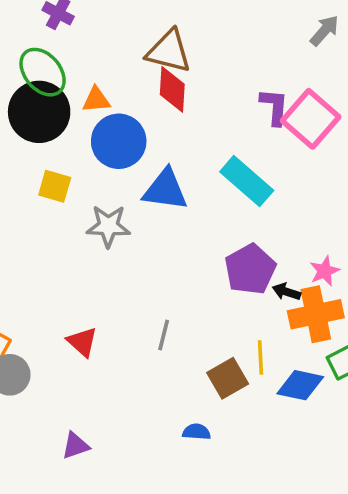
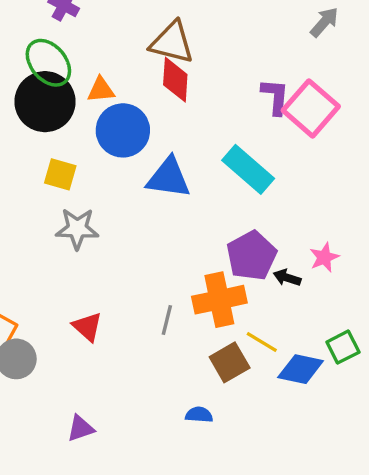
gray star: (108, 226) -> (77, 229), moved
orange cross: (316, 314) -> (219, 300), moved
yellow line: (260, 357) -> (262, 342), turned -56

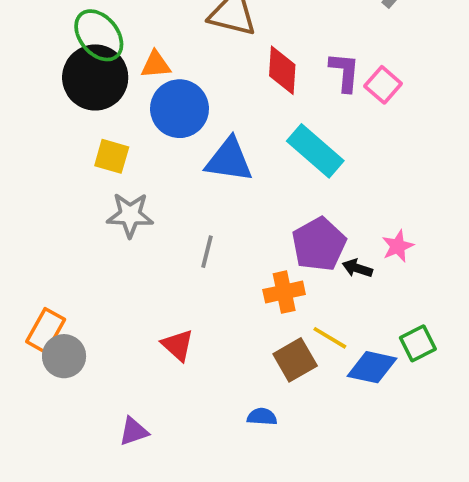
red diamond: (175, 80) -> (282, 70), moved
pink square: (311, 108) -> (383, 85), size x0.6
orange cross: (219, 300) -> (284, 292), size x0.7
gray line: (167, 320) -> (207, 252), moved
red triangle: (87, 327) -> (178, 345), moved

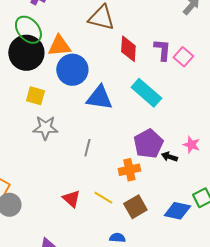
orange triangle: (156, 65) -> (59, 46), size x1.4
pink star: (398, 246) -> (191, 145), turned -30
yellow line: (330, 338) -> (103, 198), moved

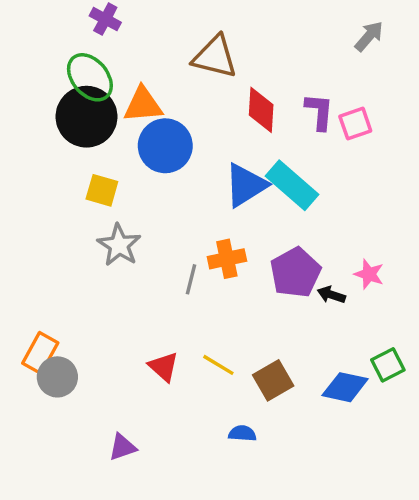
pink square: (183, 57) -> (355, 124), turned 30
blue triangle: (99, 98) -> (246, 185), moved, turned -40
gray star: (45, 128) -> (119, 245), turned 30
orange cross: (129, 170) -> (227, 259), moved

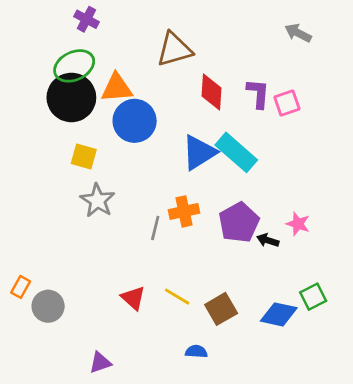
gray arrow: (369, 36) -> (298, 33), turned -104
brown triangle: (215, 57) -> (174, 49), turned -30
green ellipse: (90, 77) -> (74, 66), turned -75
orange rectangle: (40, 353) -> (21, 287), moved, size x0.7

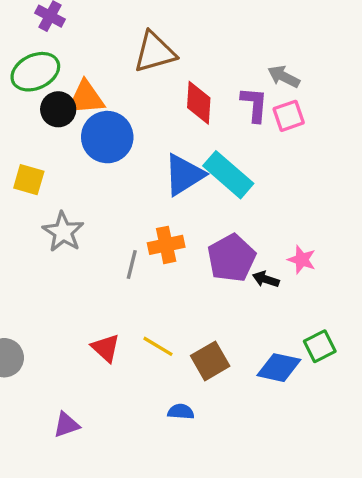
gray arrow: (298, 33) -> (284, 77), moved
black circle: (71, 97) -> (58, 109), moved, size x0.6
yellow square: (84, 157) -> (29, 180), moved

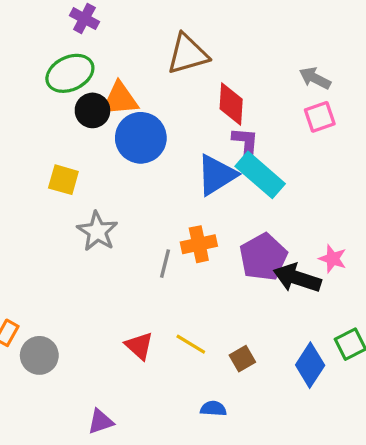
purple L-shape: (254, 104) -> (246, 144), moved
black arrow: (266, 279) -> (297, 278), size x1.8
brown square: (210, 361) -> (242, 359), size x0.7
blue diamond: (279, 368) -> (310, 365), turned -69

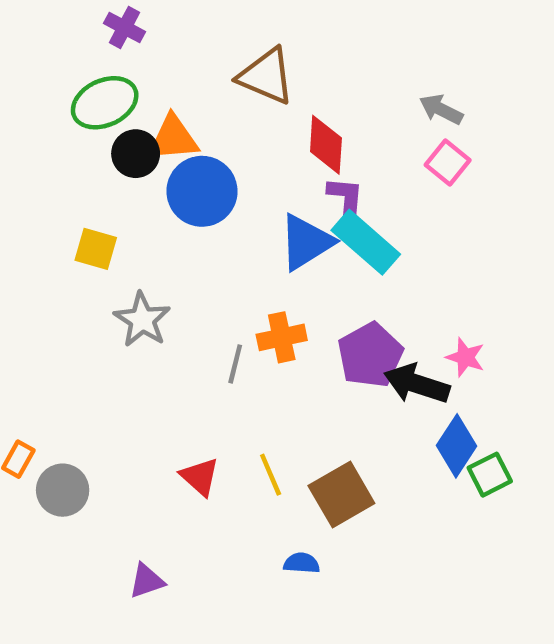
brown triangle: (188, 54) -> (266, 76), turned 39
pink square: (320, 117) -> (448, 163), turned -32
yellow line: (191, 344) -> (271, 475), turned 36
brown square: (242, 359) -> (341, 495), size x1.8
blue diamond: (310, 365) -> (457, 446), moved

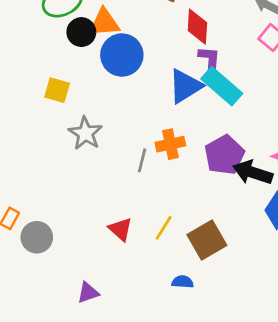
yellow line: (271, 475) -> (164, 228), turned 55

